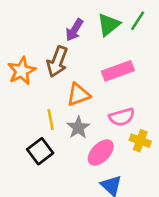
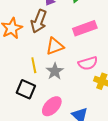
black square: (40, 151) -> (26, 89), turned -30
pink ellipse: (101, 153) -> (52, 106), moved

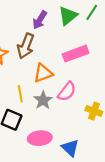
pink semicircle: (88, 63) -> (67, 92), moved, turned -36
pink ellipse: (52, 106) -> (40, 138), turned 40

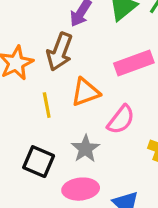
yellow line: (20, 94) -> (47, 105), moved
gray star: (43, 100) -> (85, 149), moved

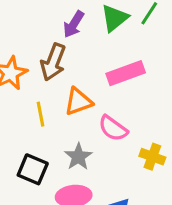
pink semicircle: (121, 120) -> (113, 128), turned 88

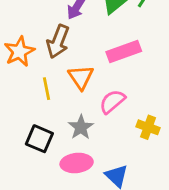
orange triangle: (78, 102) -> (81, 77), turned -44
pink semicircle: (113, 128) -> (112, 102), turned 104

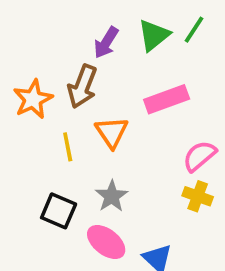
pink semicircle: (112, 102) -> (199, 156), moved
pink ellipse: (77, 163) -> (106, 242), turned 44

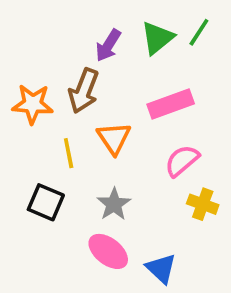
orange star: (33, 99) -> (33, 104), turned 30
pink semicircle: (199, 156) -> (182, 161), moved
black square: (59, 211) -> (46, 202), moved

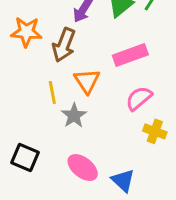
orange star: (33, 104) -> (26, 32), moved
black square: (46, 202) -> (25, 157), moved
gray star: (114, 204) -> (74, 116), moved

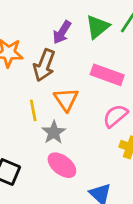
pink rectangle: (130, 55) -> (107, 75), turned 40
pink ellipse: (83, 168) -> (62, 165), moved

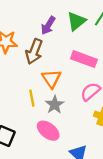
yellow line: (33, 110) -> (32, 98), moved
gray star: (54, 132) -> (55, 105), moved

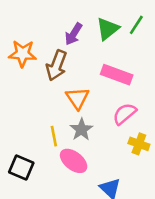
yellow line: (32, 98) -> (54, 136), moved

